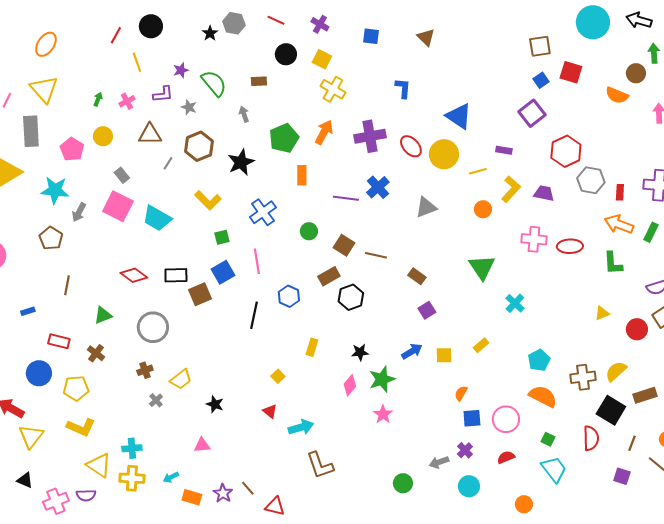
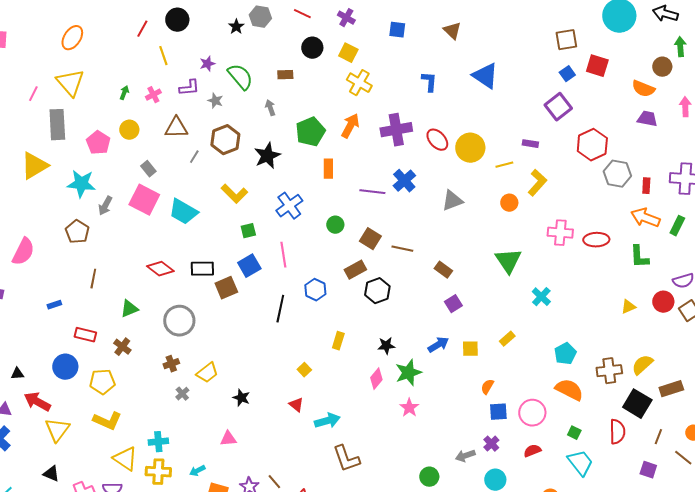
blue triangle: (459, 116) -> (485, 76), moved
purple trapezoid: (544, 193) -> (647, 119), moved
red circle: (637, 329) -> (663, 302), moved

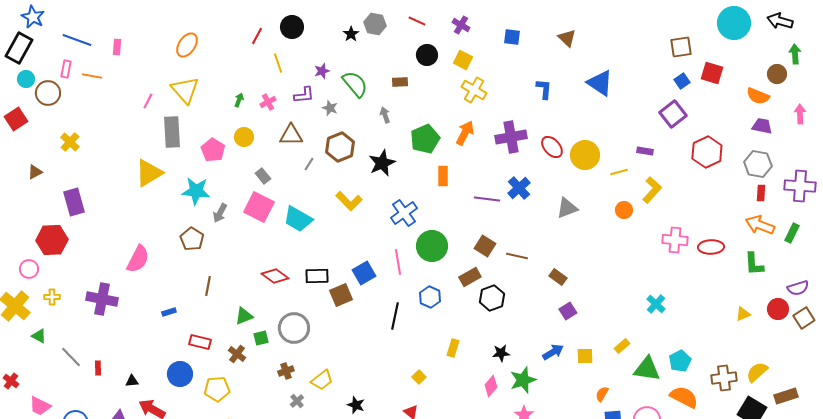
gray hexagon: (617, 174) -> (758, 164), moved
green circle: (335, 225) -> (432, 246), moved, size x1.8
green square: (248, 231) -> (261, 338), moved
green triangle: (508, 261) -> (647, 369), moved, turned -48

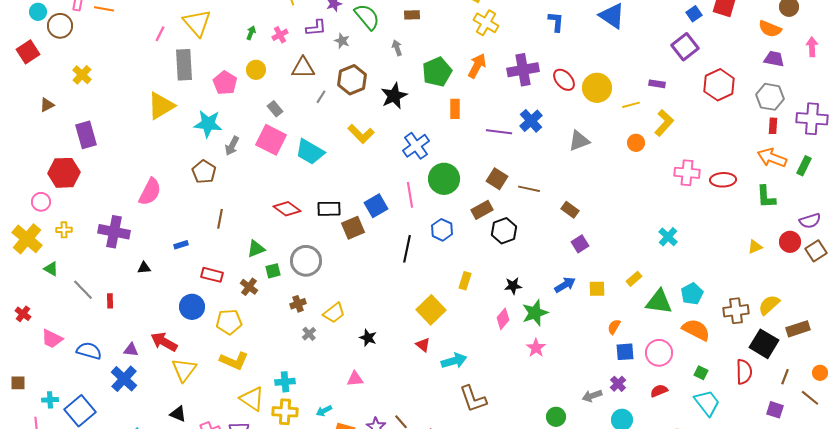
yellow square: (419, 377) -> (431, 310), size x2.0
black triangle: (132, 381) -> (144, 268), moved

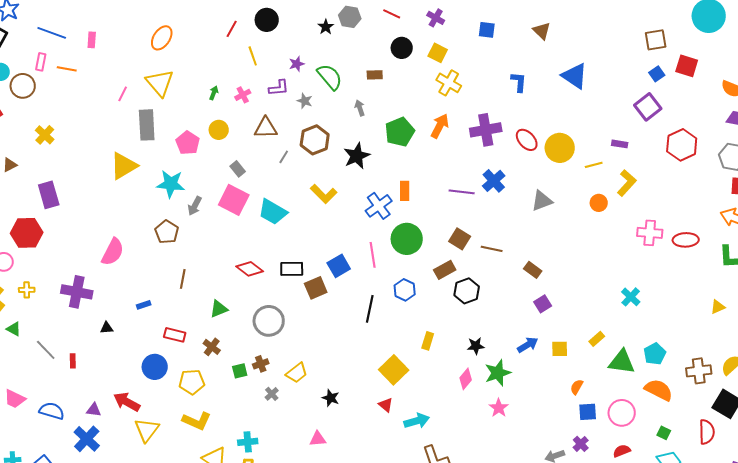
orange rectangle: (455, 109) -> (405, 191), moved
green square: (273, 271) -> (240, 371), moved

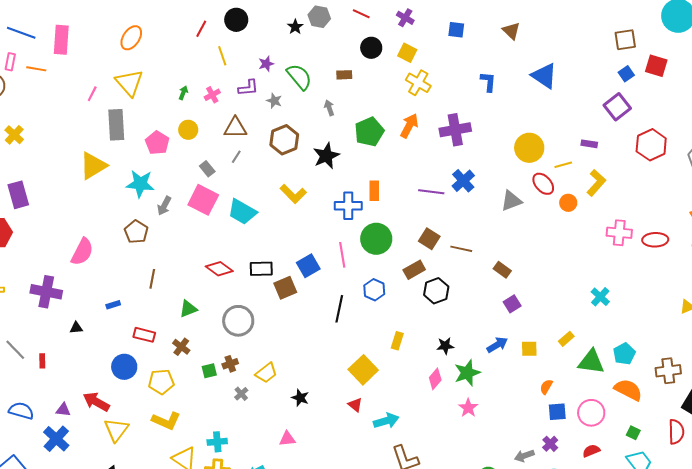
pink rectangle: (92, 40) -> (61, 40), size x1.8
red ellipse: (527, 140) -> (543, 184), moved
gray line: (284, 157) -> (236, 157), moved
blue cross: (379, 206) -> (348, 206), turned 36

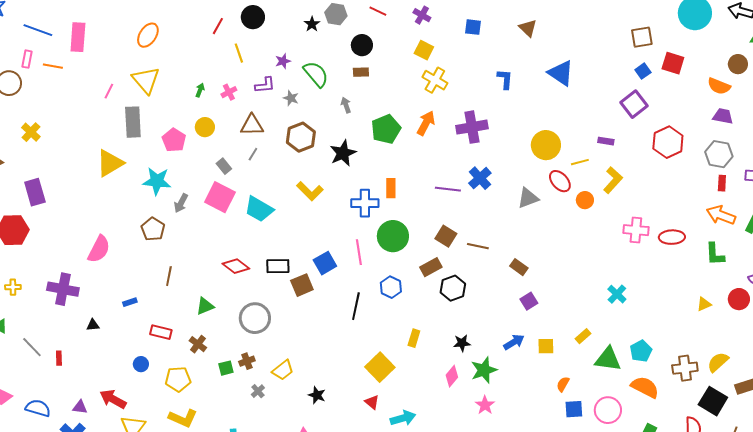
black circle: (371, 48) -> (362, 45), moved
blue circle: (124, 367) -> (141, 364), size x0.6

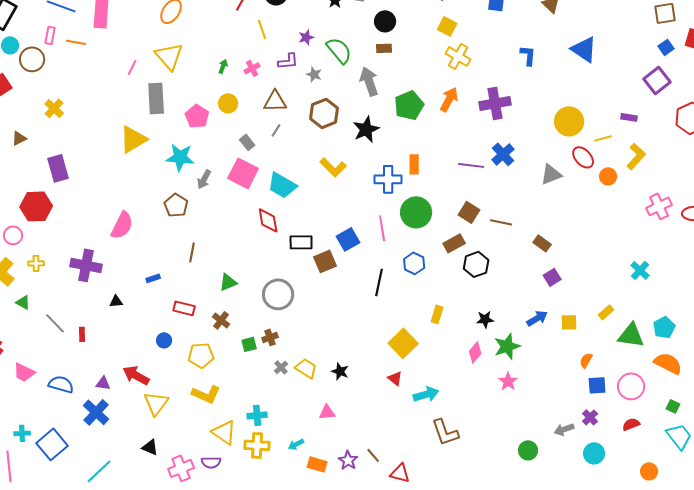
gray arrow: (346, 105) -> (369, 81), size x1.8
pink cross: (636, 230) -> (659, 206), turned -30
red diamond: (236, 266) -> (268, 220), moved, turned 44
yellow trapezoid: (283, 370) -> (306, 368), moved, turned -110

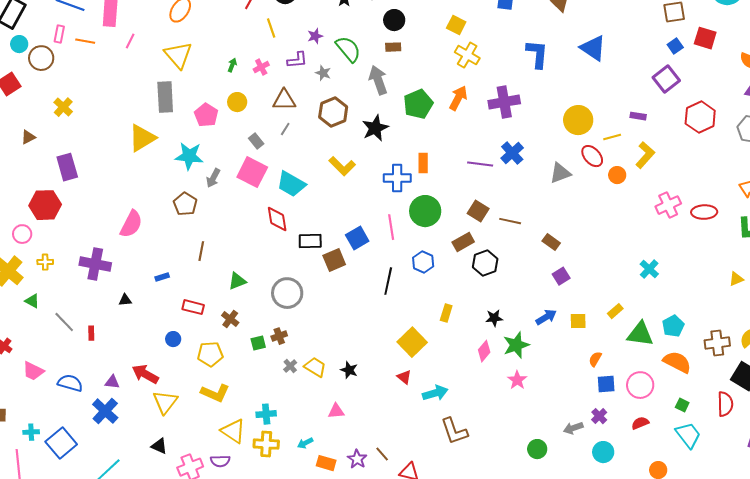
blue L-shape: (528, 55) -> (537, 54), size x1.4
pink line: (132, 67) -> (130, 41), moved

